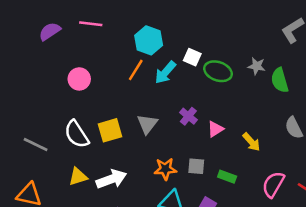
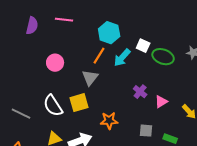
purple semicircle: (50, 31) -> (32, 26), turned 138
gray triangle: (147, 124) -> (90, 78), moved
orange star: (165, 169) -> (109, 121), moved

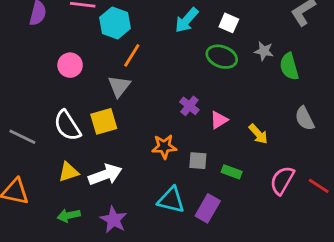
cyan hexagon: (109, 33) -> (115, 23), moved
white square: (143, 46) -> (229, 23), moved
cyan arrow: (122, 58) -> (187, 20), moved
orange star: (109, 121) -> (164, 147), moved

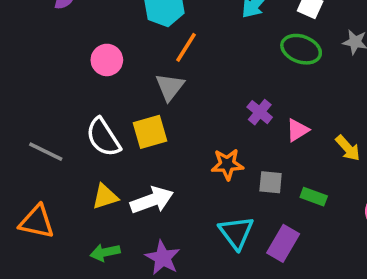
cyan triangle: (171, 200) -> (236, 233), turned 40

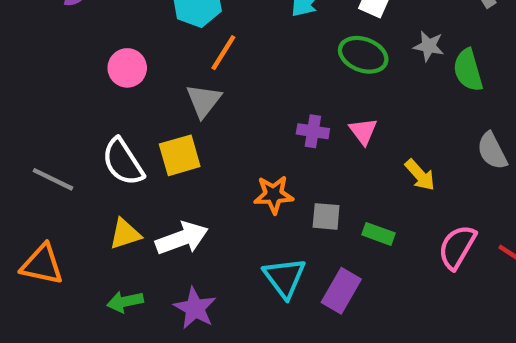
purple cross: (260, 112) -> (313, 131), turned -30
pink triangle: (297, 130) -> (363, 131), moved, turned -35

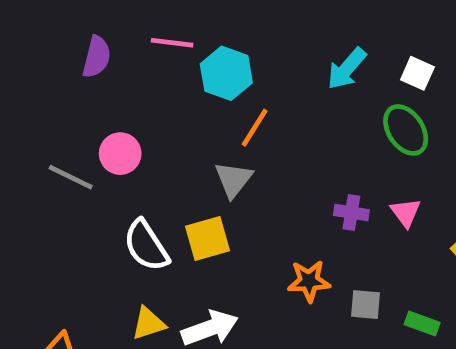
green ellipse: (363, 55) -> (406, 130), turned 36
pink circle: (127, 68) -> (120, 154), moved
gray line: (53, 179) -> (71, 177), moved

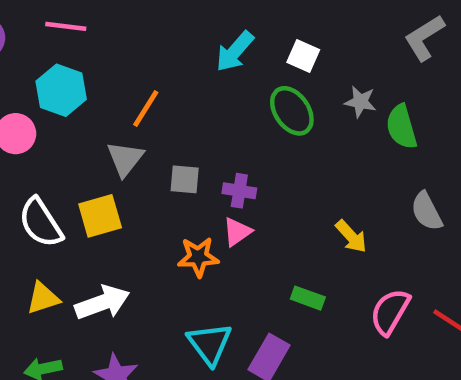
cyan hexagon: (226, 73) -> (61, 90), moved
pink triangle: (406, 213) -> (237, 232), moved, turned 32
gray square: (366, 305) -> (185, 179), moved

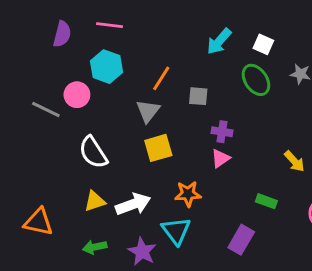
gray square: (185, 179) -> (198, 96), moved
yellow square: (100, 216) -> (158, 148), moved
orange star: (198, 257) -> (188, 194), moved
cyan triangle: (210, 344) -> (176, 231), moved

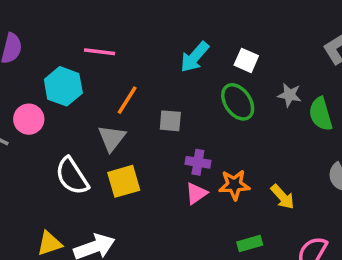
pink line: (109, 25) -> (100, 52), moved
white semicircle: (93, 152) -> (72, 176), moved
orange star: (188, 194) -> (234, 185), moved
green rectangle: (266, 201) -> (250, 243), turned -36

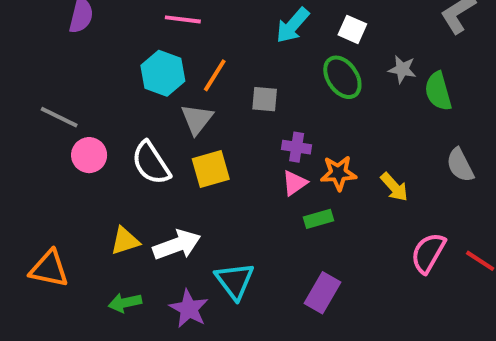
cyan hexagon: (63, 86) -> (163, 73), moved
pink circle: (29, 119) -> (89, 155), moved
green rectangle: (250, 243) -> (318, 219), moved

